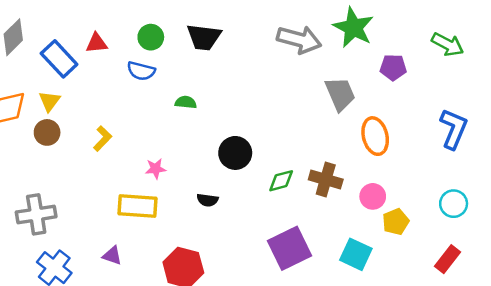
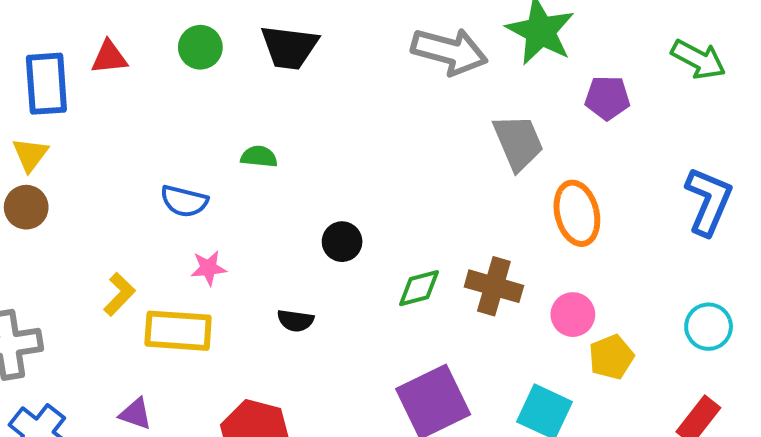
blue rectangle: (59, 59) -> (46, 84), turned 39
blue semicircle: (141, 71) -> (184, 201), moved
yellow L-shape: (103, 138) -> (119, 294), moved
black circle: (235, 153) -> (342, 242), size x0.7

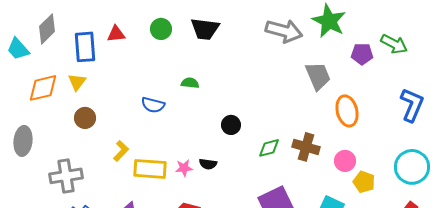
green arrow: (698, 59) -> (394, 44), moved
brown circle: (26, 207) -> (85, 118), moved
pink star: (208, 268) -> (184, 168), moved
cyan circle: (709, 327) -> (412, 167), size x1.5
yellow pentagon: (611, 357) -> (364, 182), turned -30

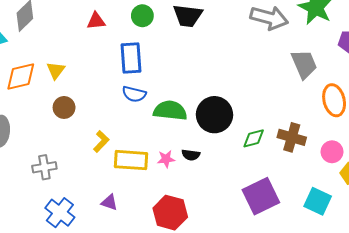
blue rectangle: (85, 47) -> (131, 58), moved
green semicircle: (190, 83) -> (170, 111), moved, size x1.8
black circle: (231, 125) -> (214, 115), size x1.8
gray cross: (66, 176) -> (44, 167), size x0.7

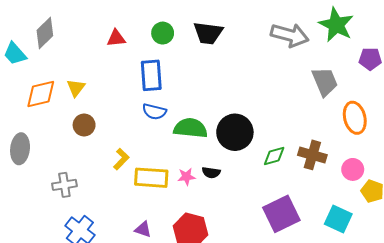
purple triangle: (109, 202) -> (143, 229), moved

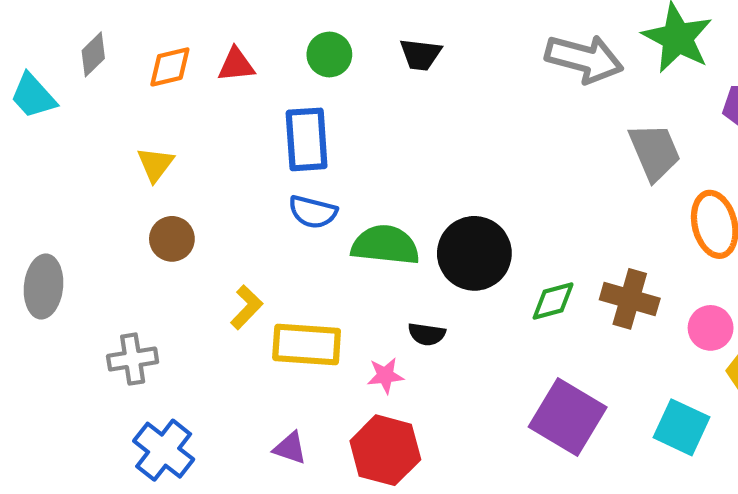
gray diamond: (45, 33) -> (93, 54), size x0.7
black trapezoid: (208, 33) -> (421, 54), size x0.7
orange diamond: (41, 94) -> (170, 67), moved, size x0.7
pink star: (186, 177) -> (385, 376), moved
purple square: (281, 214) -> (568, 417), turned -33

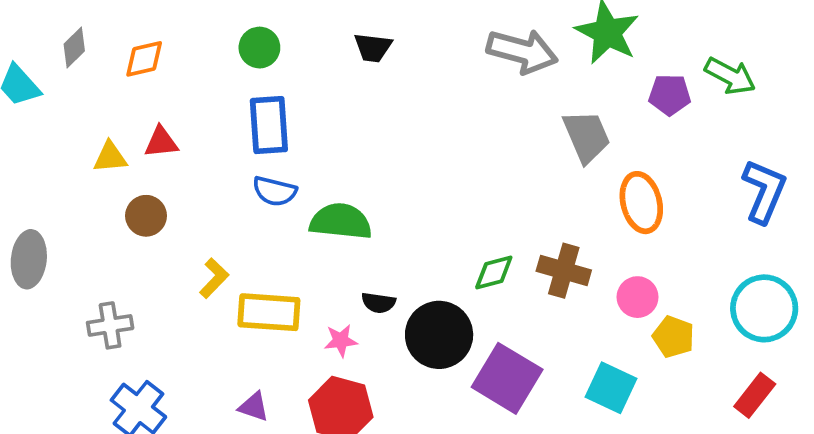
green circle: (329, 54) -> (259, 48), moved
red triangle: (236, 65) -> (161, 142), moved
yellow triangle: (155, 164) -> (110, 157), moved, turned 48
black circle: (474, 253) -> (439, 335), moved

